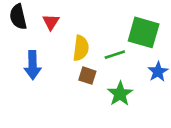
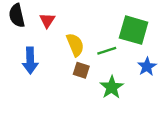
yellow semicircle: (81, 48) -> (75, 45), turned -30

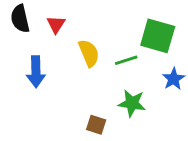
brown square: (81, 70) -> (96, 125), moved
green star: (112, 87) -> (132, 103), turned -30

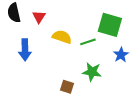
yellow semicircle: (89, 53) -> (62, 37), turned -48

